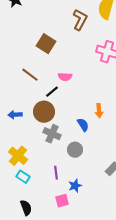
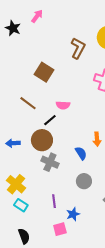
gray circle: (75, 150) -> (84, 181), moved

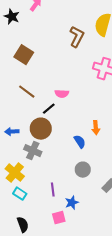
brown square: (44, 72) -> (24, 55), moved
gray cross: (50, 162) -> (33, 151), moved

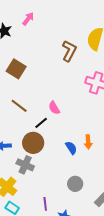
pink semicircle: (62, 94) -> (54, 108), turned 56
blue semicircle: (80, 142) -> (71, 148), moved

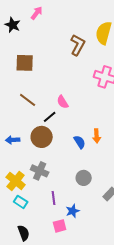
brown square: (16, 69) -> (25, 63), turned -30
gray cross: (25, 165) -> (40, 171), moved

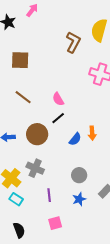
black line: (50, 117) -> (58, 118), moved
blue semicircle: (80, 142) -> (75, 139), turned 72
blue star: (73, 211) -> (79, 199), moved

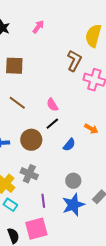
pink arrow: (32, 10) -> (38, 27), moved
brown L-shape: (73, 42) -> (74, 61), moved
orange arrow: (92, 133) -> (91, 129), moved, turned -56
blue star: (79, 199) -> (73, 205), size x1.6
pink square: (55, 223) -> (36, 229), moved, size x1.6

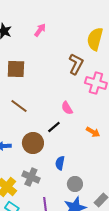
pink semicircle: (52, 105) -> (67, 108), moved
blue semicircle: (69, 145) -> (60, 163), moved, turned 152

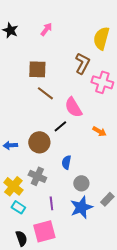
brown square: (16, 69) -> (37, 69), moved
brown line: (19, 106) -> (45, 93), moved
pink semicircle: (67, 108) -> (73, 107), size x1.5

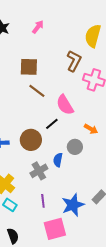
gray cross: (37, 176) -> (39, 171), moved, turned 36
gray circle: (81, 183) -> (75, 147), moved
pink square: (44, 231) -> (55, 229), moved

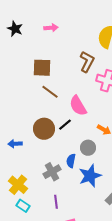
pink arrow: (38, 27) -> (51, 28), turned 48
brown circle: (31, 140) -> (44, 129), moved
blue star: (73, 205) -> (90, 176), moved

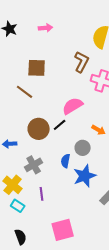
brown line: (50, 92) -> (25, 92), moved
pink semicircle: (78, 106) -> (73, 106), turned 90
gray cross: (52, 172) -> (34, 165), moved
purple line: (56, 202) -> (42, 194), moved

